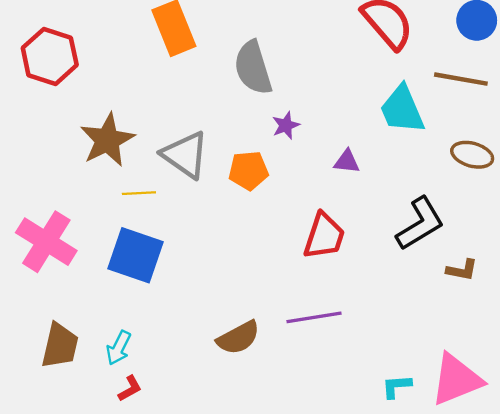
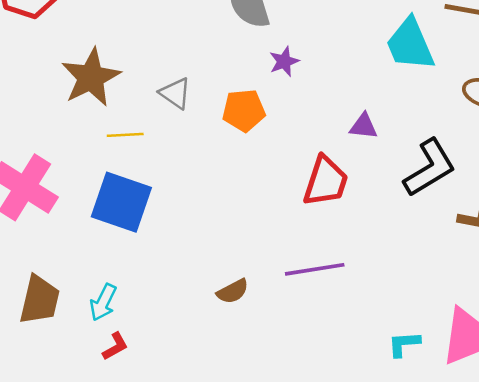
gray triangle: (185, 155) -> (175, 93), size x0.6
purple triangle: (347, 161) -> (364, 126), moved
brown semicircle: (238, 338) -> (233, 291), size x0.7

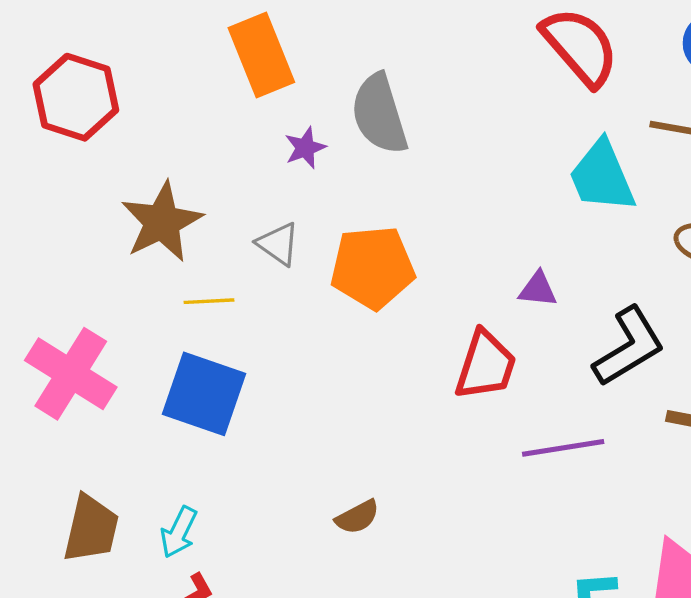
purple star: (284, 61) -> (305, 148), moved
orange pentagon: (244, 110) -> (373, 267), size x1.4
purple line: (315, 269) -> (563, 448), moved

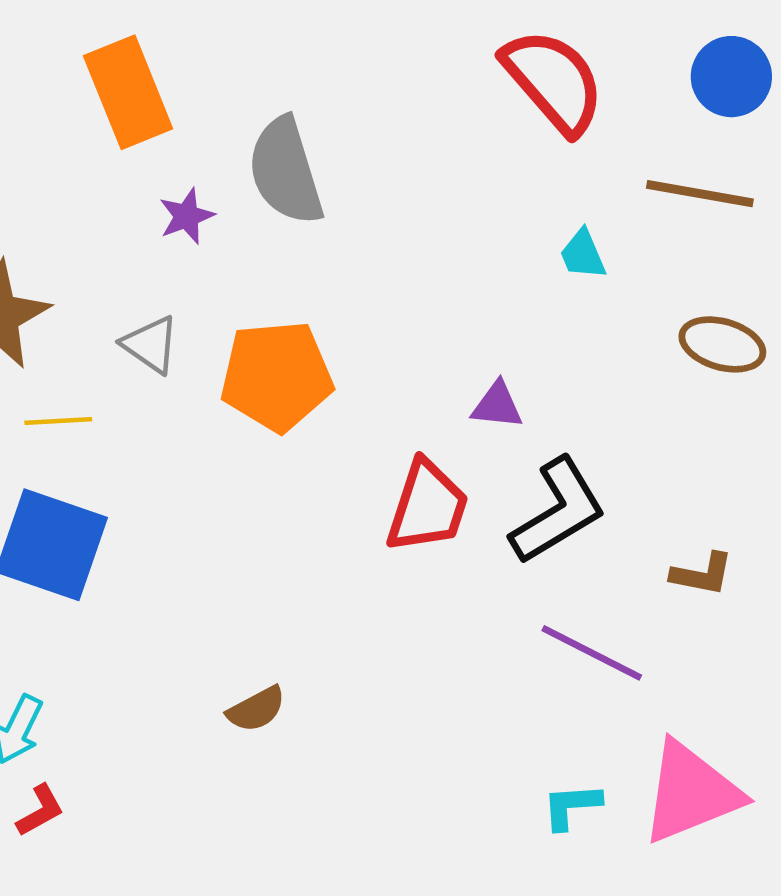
cyan trapezoid: (602, 176) -> (583, 254), size x0.5
black L-shape: (629, 347) -> (558, 511), moved
purple line: (563, 448) -> (592, 653), moved, turned 36

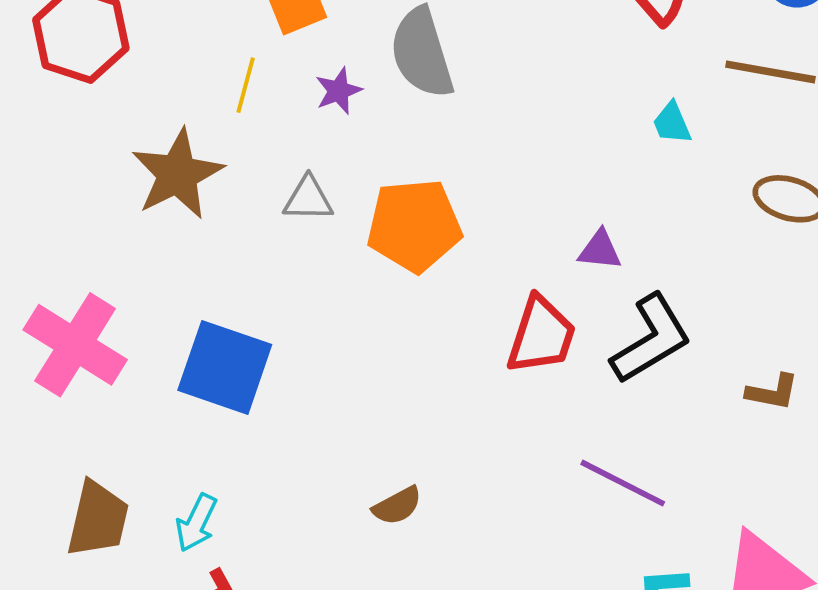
gray triangle: (151, 344) -> (308, 199), turned -34
yellow line: (58, 421) -> (246, 85), moved, turned -72
purple line: (592, 653) -> (623, 483), moved

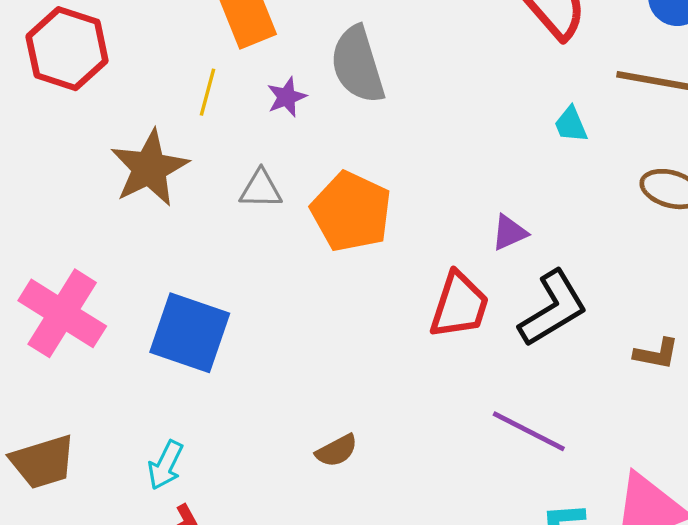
orange pentagon: (414, 225) -> (351, 212), turned 30
purple triangle: (600, 250) -> (509, 233), turned -30
brown trapezoid: (98, 519) -> (43, 462), moved, turned 60

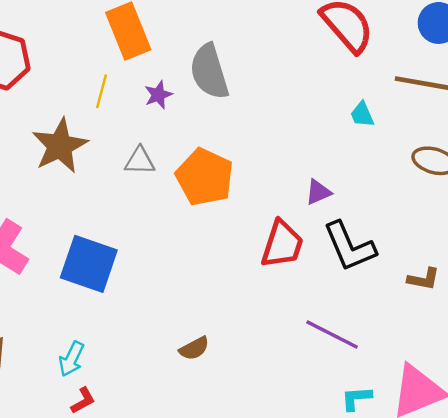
black L-shape: (553, 309) -> (349, 247), turned 98

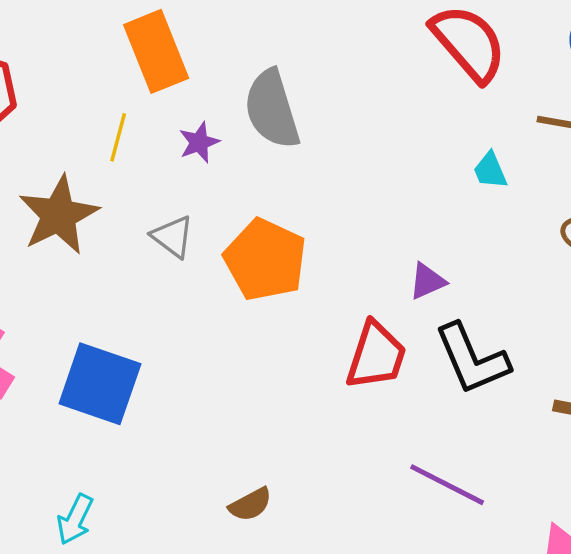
gray triangle: (140, 161) -> (173, 237), turned 36

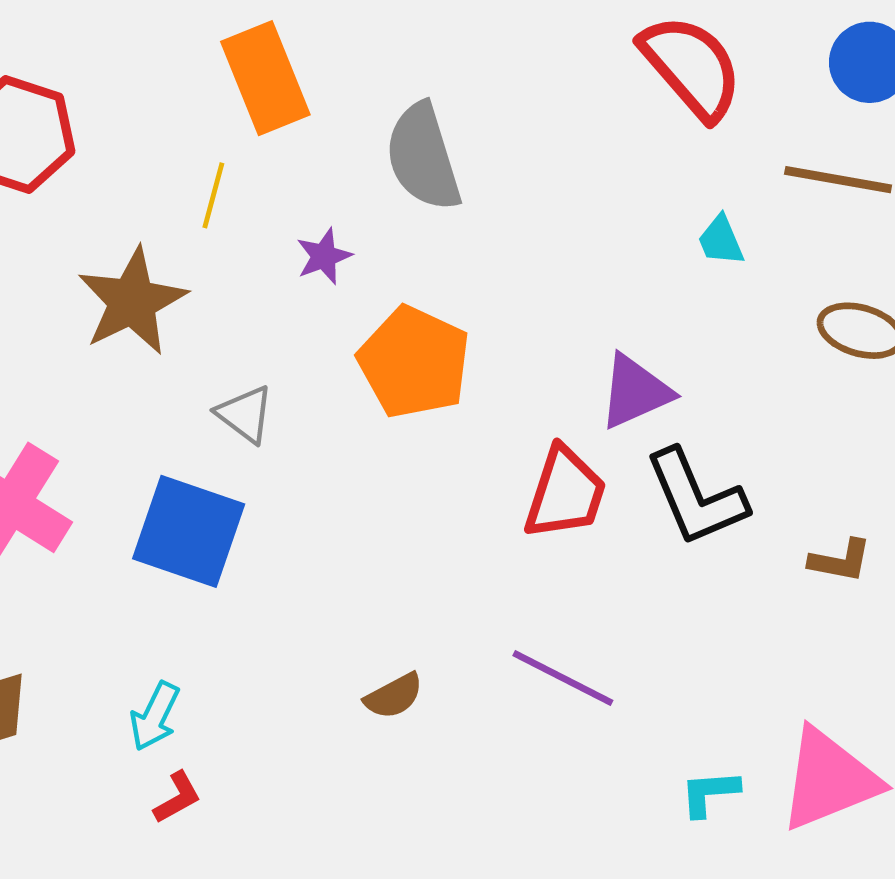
purple star: (199, 142) -> (324, 256), moved
gray triangle: (173, 237) -> (245, 414), moved
purple triangle: (427, 281) -> (635, 392), size x1.5
purple line: (447, 485) -> (563, 678), moved

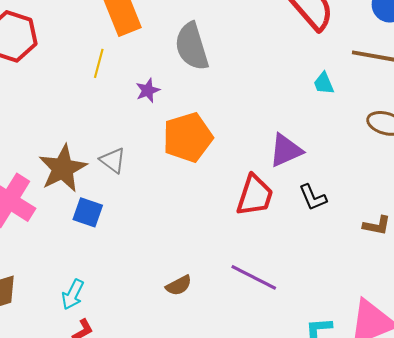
brown star: (132, 301) -> (63, 168), moved
orange pentagon: (414, 362) -> (188, 137), turned 30
black L-shape: (696, 498) -> (313, 197), size x0.6
blue square: (189, 531) -> (88, 212), size x0.6

